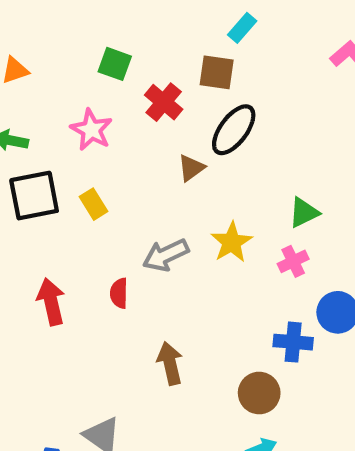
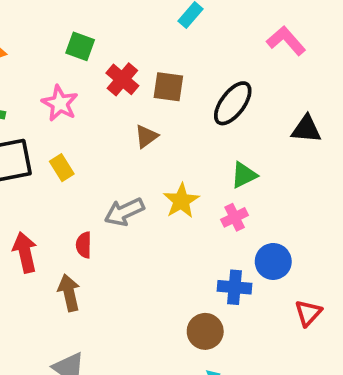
brown square: (217, 72) -> (168, 87), moved
black ellipse: (234, 130) -> (233, 103), moved
brown arrow: (170, 363) -> (69, 293), moved

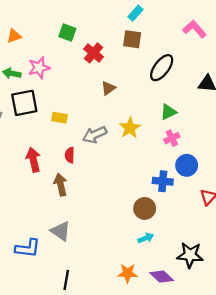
brown square: (168, 87) -> (132, 39), moved
pink star: (60, 103) -> (39, 68), moved, turned 30
yellow rectangle: (62, 168) -> (59, 118), moved, turned -49
pink cross: (235, 217) -> (172, 138), moved

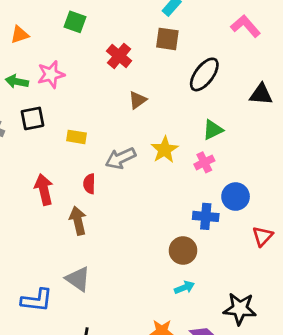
green square: (67, 32) -> (75, 22), moved
black square: (24, 103) -> (32, 118), size x0.7
pink cross: (172, 138) -> (204, 162), moved

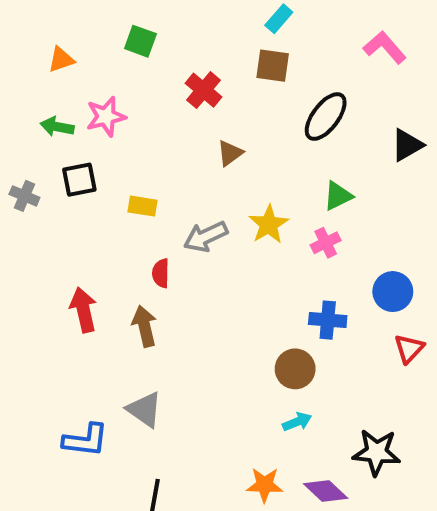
black triangle: (261, 94) -> (407, 145), turned -35
red arrow: (44, 189) -> (83, 310), moved
blue circle: (236, 197) -> (393, 292), moved

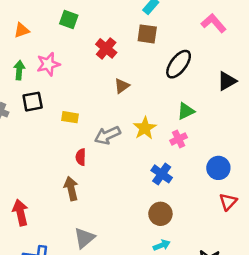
green arrow: (57, 127) -> (19, 70), turned 84
red arrow: (83, 310) -> (20, 213), moved
blue cross: (328, 320) -> (162, 174), moved, turned 30
gray triangle: (145, 410) -> (84, 238), moved, turned 45

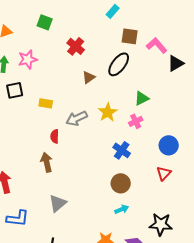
pink L-shape: (214, 23) -> (157, 45), moved
brown square: (147, 34) -> (130, 36), moved
black ellipse: (179, 64) -> (119, 64), moved
black triangle: (227, 81) -> (176, 63), moved
red triangle: (228, 202) -> (164, 173), moved

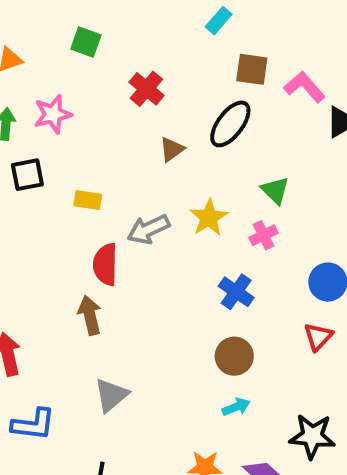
green triangle: (142, 98) -> (275, 190), turned -49
red semicircle: (55, 136) -> (105, 264), size x1.5

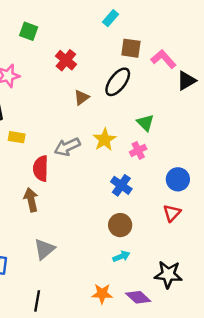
yellow rectangle: (88, 200) -> (17, 137), moved

